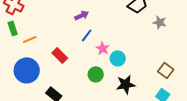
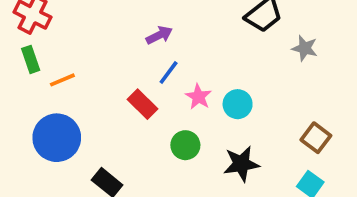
red rectangle: (60, 55) -> (143, 104), moved
cyan circle: (118, 58) -> (238, 104), moved

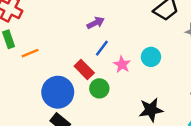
cyan circle: (238, 104) -> (151, 57), moved
blue circle: (57, 138) -> (58, 92), moved
green circle: (185, 145) -> (99, 88), moved

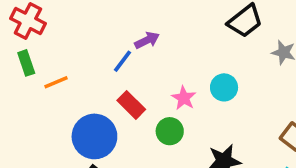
blue line: (102, 48) -> (122, 61), moved
green circle: (99, 88) -> (170, 131), moved

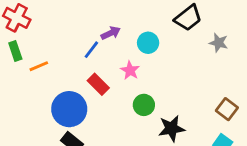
cyan circle: (224, 87) -> (148, 43), moved
pink star: (184, 98) -> (130, 70), moved
green circle: (170, 131) -> (144, 105), moved

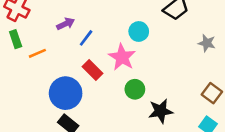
purple arrow: (111, 33) -> (66, 24), moved
gray star: (219, 43) -> (207, 43), moved
pink star: (130, 70) -> (122, 57), size x1.5

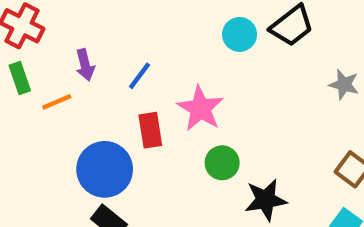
purple arrow: (66, 24) -> (85, 65), moved, turned 102
cyan circle: (139, 31) -> (240, 34), moved
red rectangle: (93, 70) -> (150, 130), turned 36

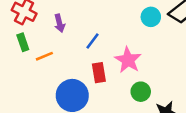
purple arrow: (85, 65) -> (60, 23), moved

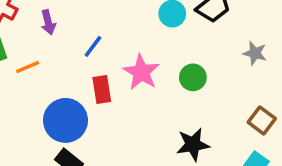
green circle: (141, 92) -> (193, 77), moved

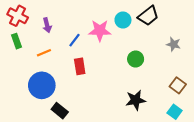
orange line: (28, 67) -> (44, 53), moved
pink star: (141, 72) -> (100, 31), moved, turned -30
blue circle: (65, 120) -> (42, 85), moved

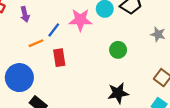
orange line: (44, 53) -> (36, 43), moved

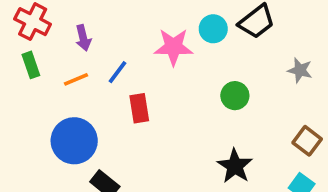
blue line: (54, 30) -> (117, 72), moved
orange line: (36, 43) -> (76, 79), moved
black star: (118, 93) -> (235, 166), turned -30

